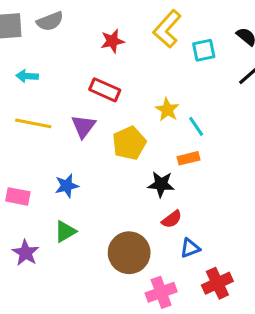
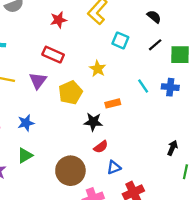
cyan square: (204, 50) -> (120, 40), moved, turned 35
cyan line: (196, 126) -> (143, 86), moved

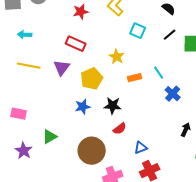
blue cross: (170, 87) -> (173, 94), moved, turned 35
orange rectangle: (113, 103) -> (135, 78), moved
blue star: (26, 123) -> (83, 107), moved
blue triangle: (114, 167) -> (141, 148), moved

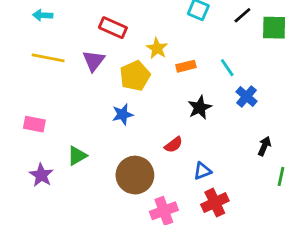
yellow star: (117, 57) -> (157, 48), moved
orange rectangle: (135, 78) -> (186, 66), moved
black star: (113, 106) -> (200, 108), moved, turned -30

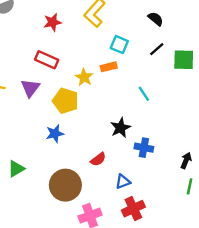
orange rectangle: (186, 66) -> (109, 67), moved
yellow pentagon: (135, 76) -> (65, 101), turned -30
blue cross: (247, 97) -> (144, 148), moved, turned -30
black arrow: (264, 146) -> (186, 161), moved

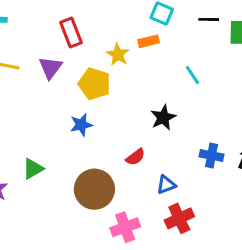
black line: (157, 49) -> (209, 19), turned 42
red rectangle: (47, 60) -> (71, 33), turned 45
blue cross: (144, 148) -> (212, 155), moved

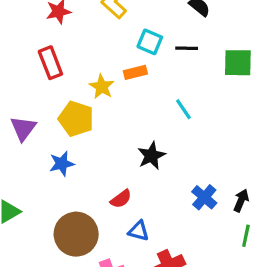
black line: (209, 19) -> (187, 48), moved
purple triangle: (51, 68) -> (23, 128), moved
blue cross: (212, 155) -> (204, 197), turned 30
blue triangle: (166, 185) -> (139, 231), moved, turned 36

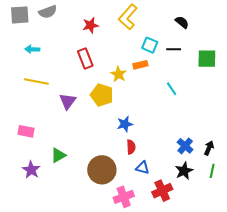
black star: (151, 156) -> (184, 171), moved
blue star: (62, 164) -> (125, 124), moved
red semicircle: (121, 199) -> (131, 147), turned -56

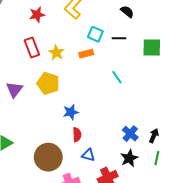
yellow star: (119, 74) -> (56, 53), moved

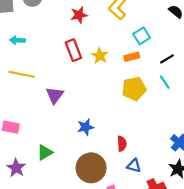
cyan square: (95, 34) -> (142, 36), turned 35
black line: (119, 38) -> (167, 59), moved, turned -32
yellow pentagon: (48, 83) -> (134, 89), moved, turned -30
blue star: (71, 112) -> (86, 127), moved

